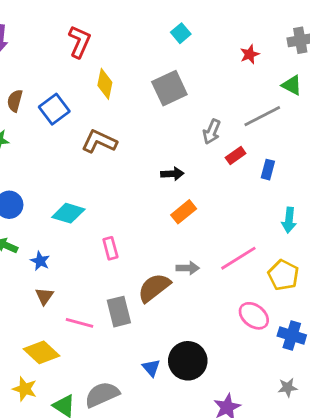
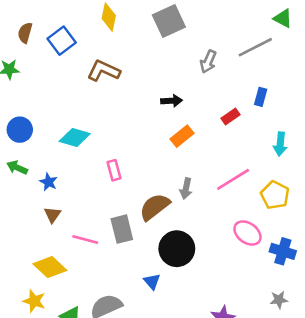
red rectangle: (236, 156) -> (230, 117), moved
gray arrow: (188, 268) -> (186, 189), turned 102
black circle: (188, 361) -> (177, 249), moved

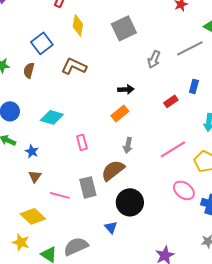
brown semicircle: (25, 33) -> (29, 70), moved
orange rectangle: (182, 136) -> (120, 113), moved
gray arrow: (186, 189) -> (128, 145), moved

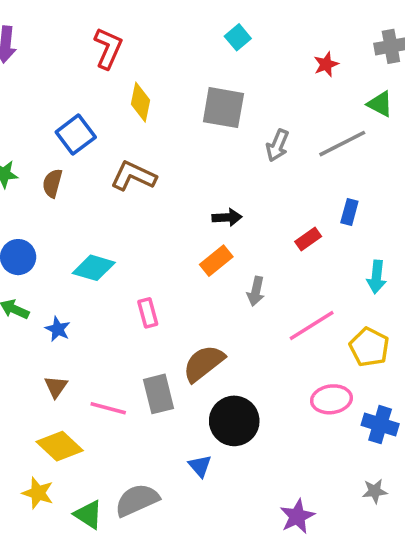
gray square: (124, 28) -> (223, 108), turned 35
gray arrow: (154, 59) -> (277, 145), moved
gray arrow: (128, 145) -> (256, 291), moved
brown triangle: (35, 176) -> (56, 387), moved
pink ellipse: (184, 190) -> (331, 399), turned -45

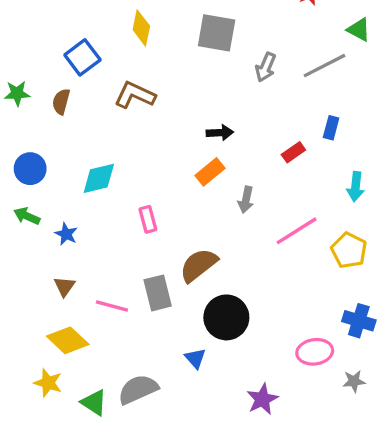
cyan diamond: (94, 268) -> (99, 178), turned -30
pink ellipse: (331, 399) -> (315, 352), moved
purple star: (297, 516) -> (262, 399), moved

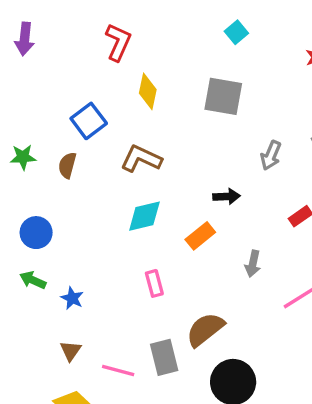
gray arrow: (266, 67) -> (271, 155), moved
orange rectangle: (210, 172) -> (200, 236), moved
cyan diamond: (99, 178) -> (144, 216), moved

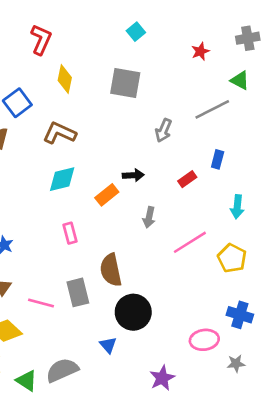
black arrow: (227, 196) -> (133, 175), moved
brown semicircle: (205, 329) -> (111, 270), turned -64

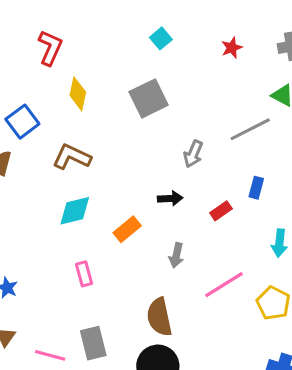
red star: (200, 51) -> (232, 48), moved
gray square: (125, 83) -> (149, 98), turned -36
black arrow: (133, 175) -> (170, 198), moved
brown semicircle: (111, 270) -> (159, 317), moved

